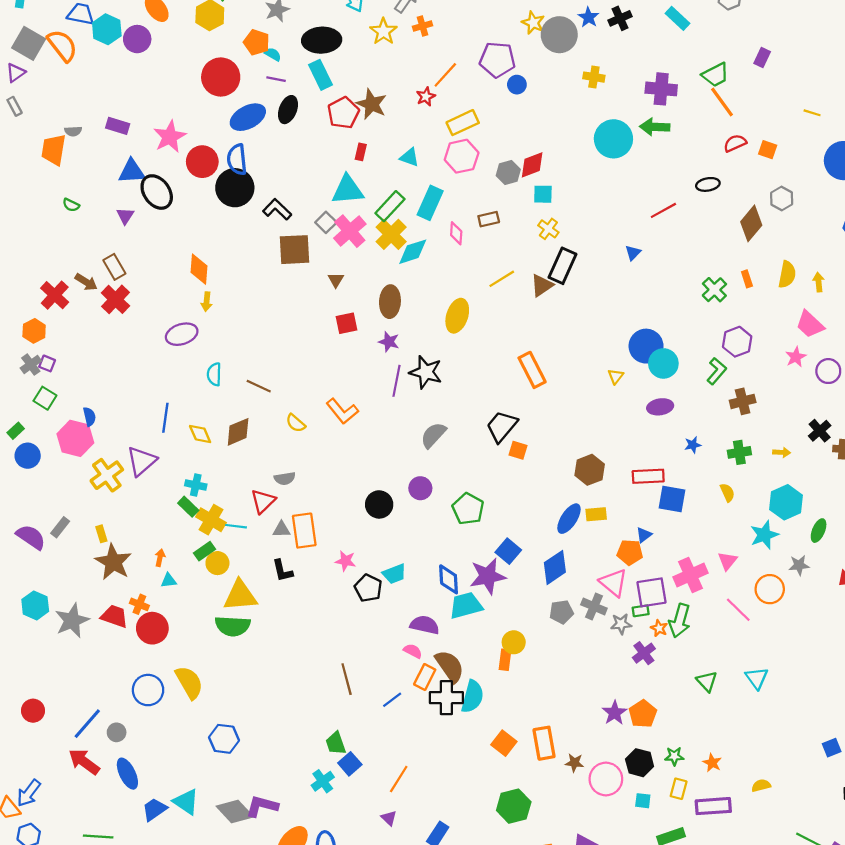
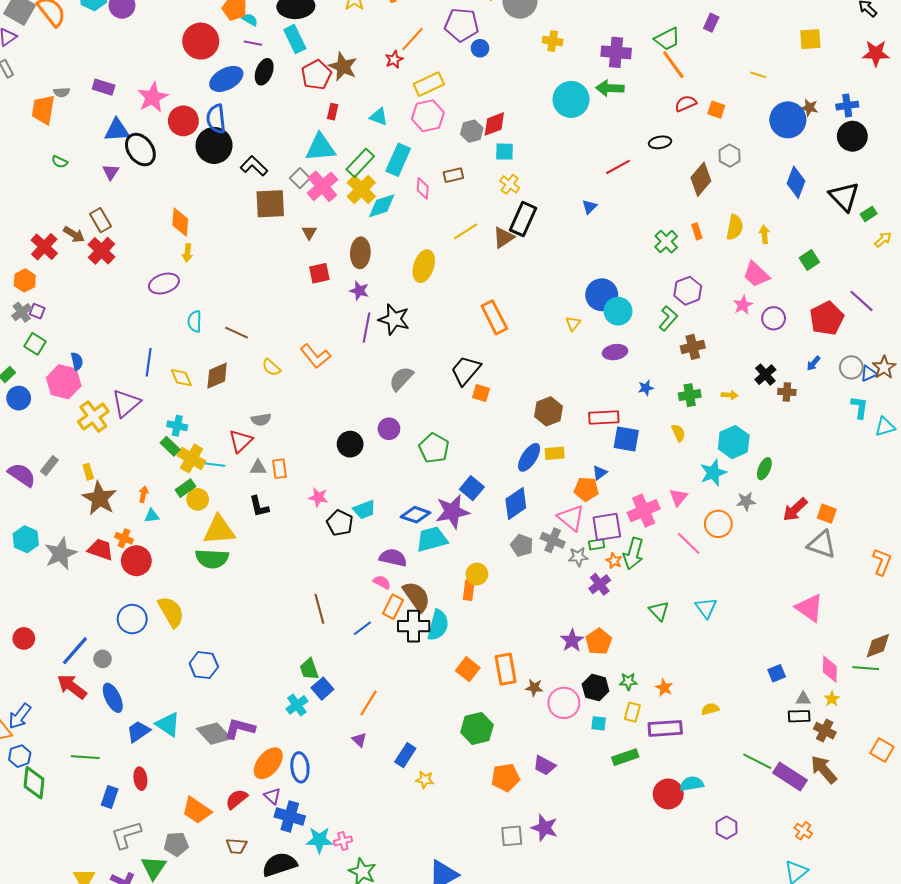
orange rectangle: (304, 531) -> (280, 469), size x0.6
blue diamond: (449, 579) -> (416, 515), turned -68
gray pentagon: (561, 612) -> (522, 545), turned 30

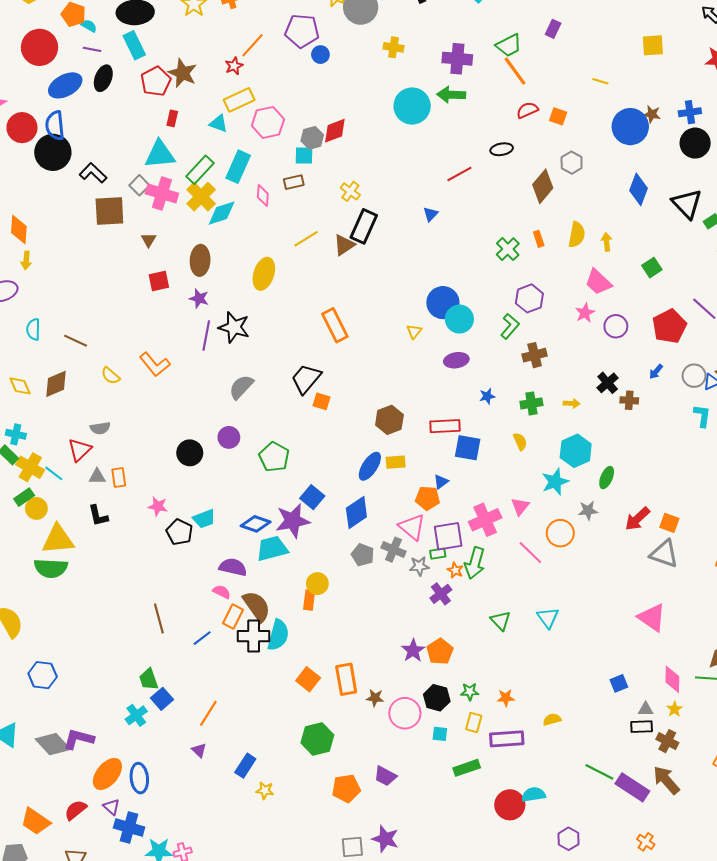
yellow rectangle: (429, 84) -> (239, 100), moved
cyan square: (505, 152) -> (304, 155), moved
pink cross: (322, 186) -> (162, 193), turned -32
cyan line: (215, 465) -> (54, 473), turned 30
orange star: (664, 688) -> (506, 698), turned -30

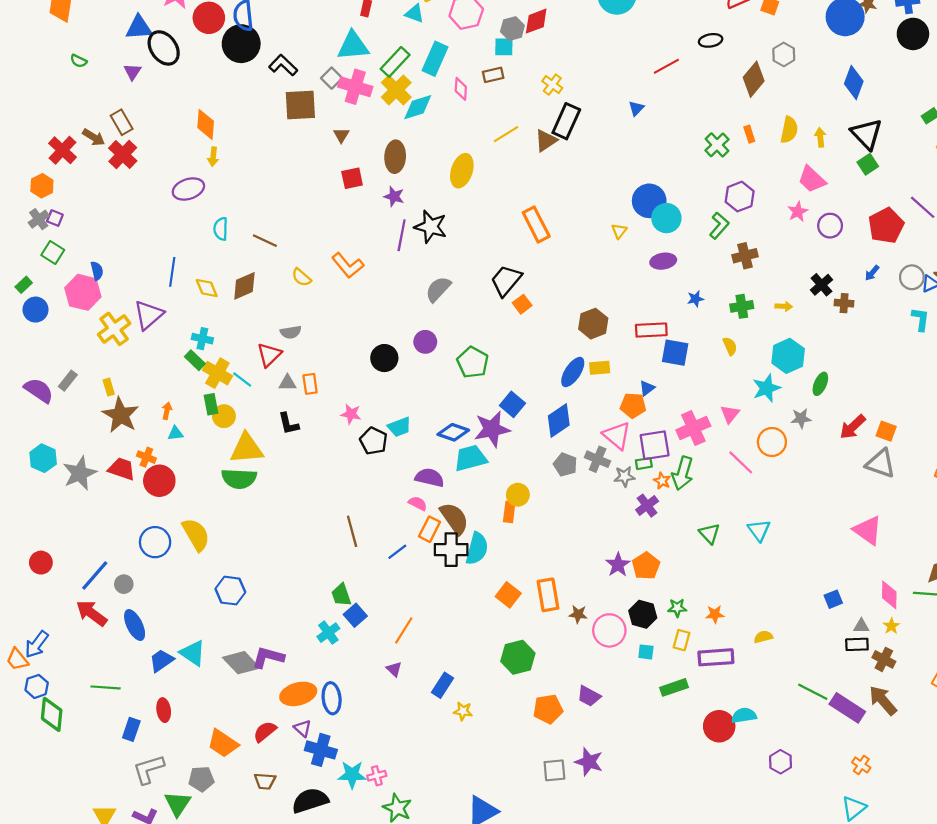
black triangle: (687, 204) -> (867, 134), moved
orange square: (321, 401) -> (522, 304), turned 36
green rectangle: (24, 497) -> (211, 404), turned -66
orange ellipse: (107, 774) -> (298, 694), turned 36

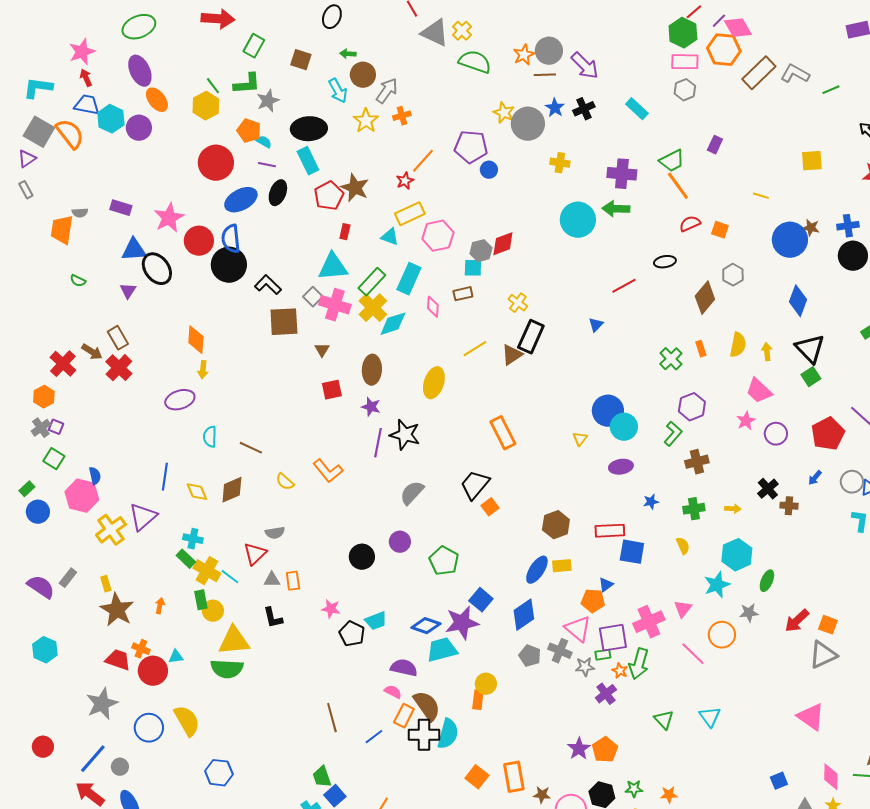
cyan triangle: (175, 433) -> (176, 657), moved
gray triangle: (881, 464) -> (823, 655), turned -44
gray star: (80, 473) -> (102, 704), moved

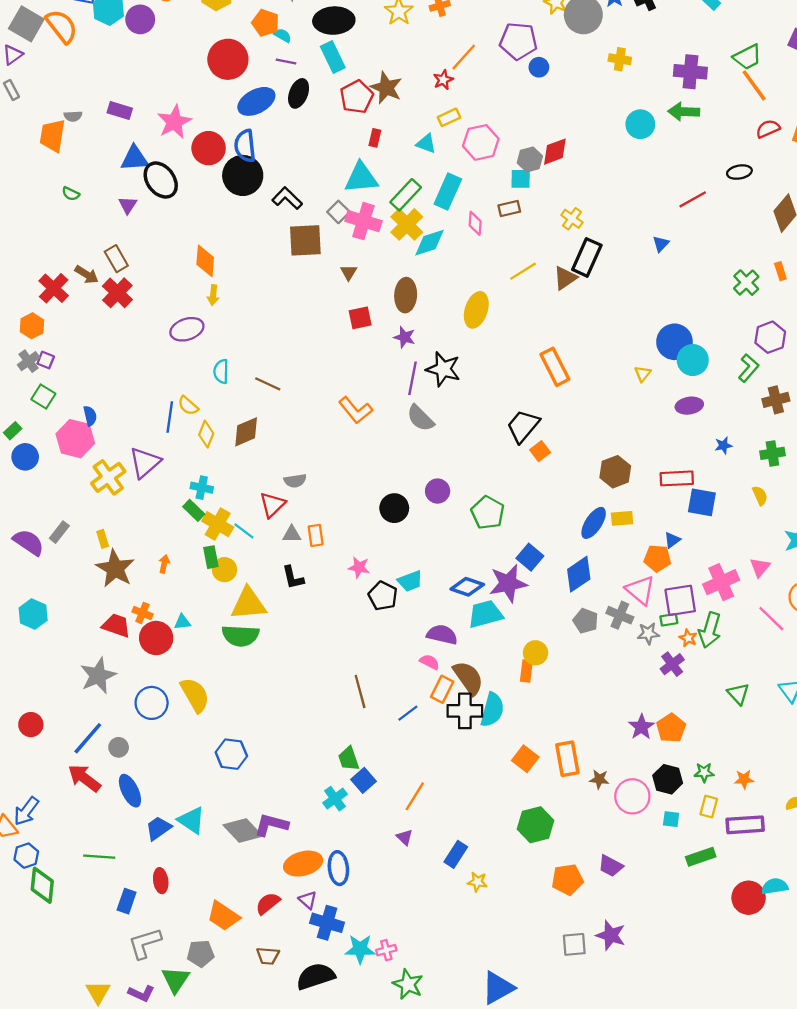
yellow rectangle: (410, 214) -> (449, 117), size x0.7
cyan circle: (578, 220) -> (640, 124), size x0.7
yellow semicircle: (285, 482) -> (188, 406), moved
yellow diamond: (197, 492) -> (206, 434), turned 45
gray semicircle: (412, 493) -> (420, 418), moved, turned -88

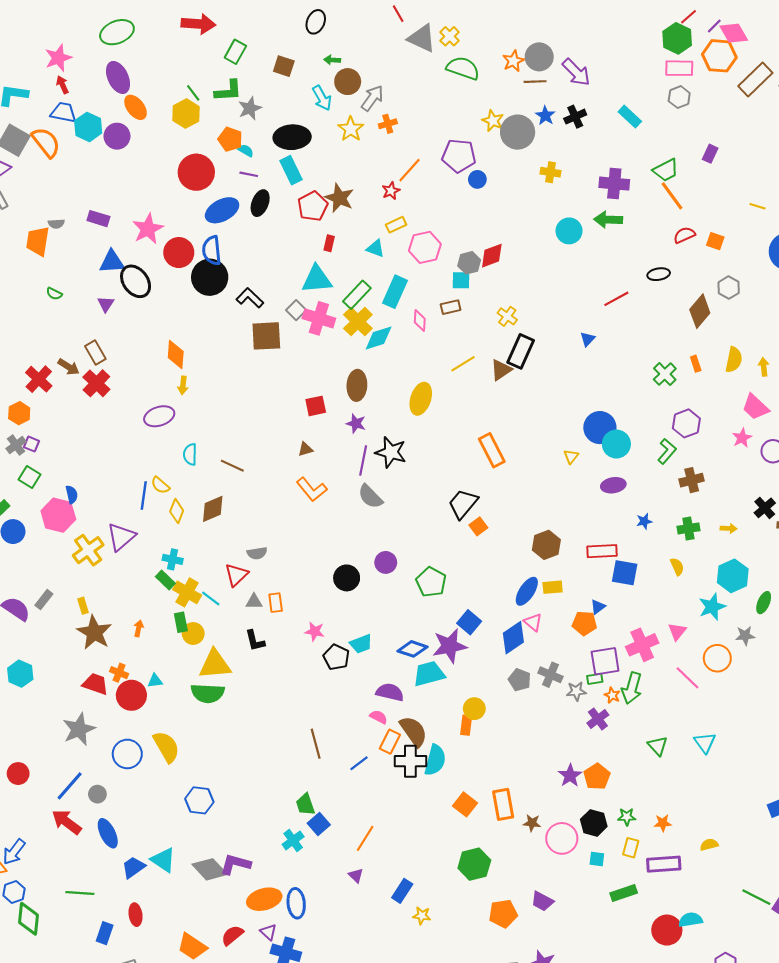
brown triangle: (349, 272) -> (305, 449), moved, turned 42
pink triangle: (640, 590) -> (533, 622), moved, size x0.7

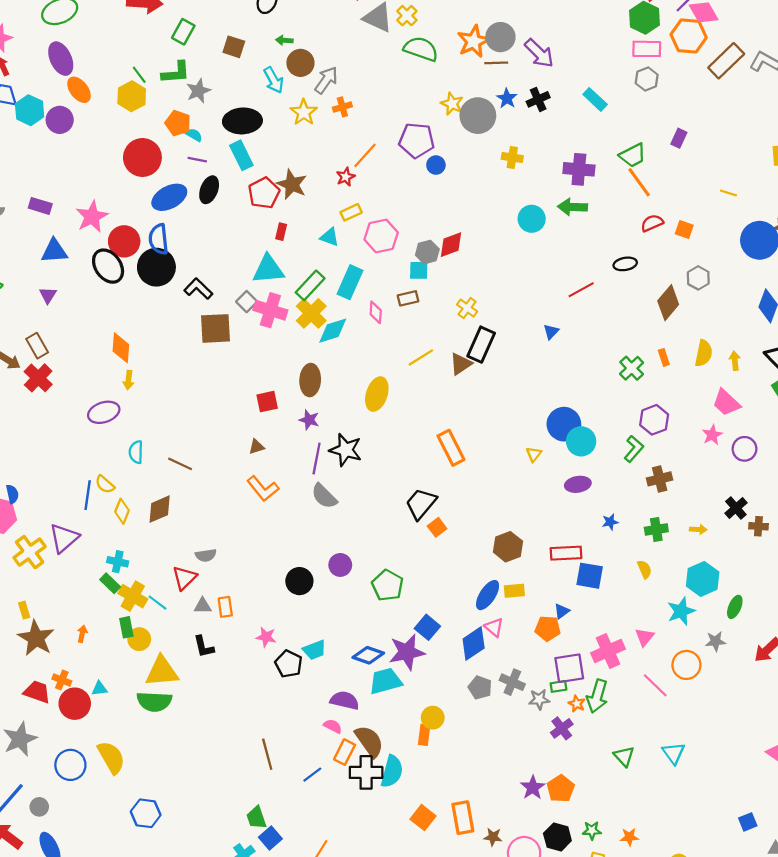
orange star: (513, 61) -> (474, 41), size x1.4
black ellipse: (136, 281) -> (108, 266), moved

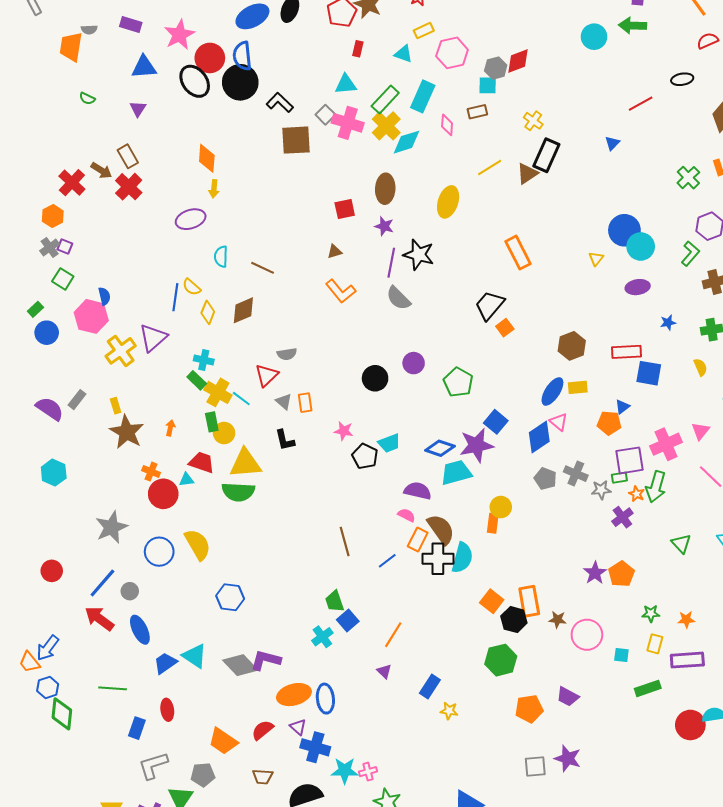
cyan triangle: (268, 269) -> (346, 84), size x0.7
gray triangle: (203, 606) -> (284, 402), turned 42
red trapezoid: (37, 692) -> (202, 462), moved
black hexagon: (557, 837) -> (514, 620), moved

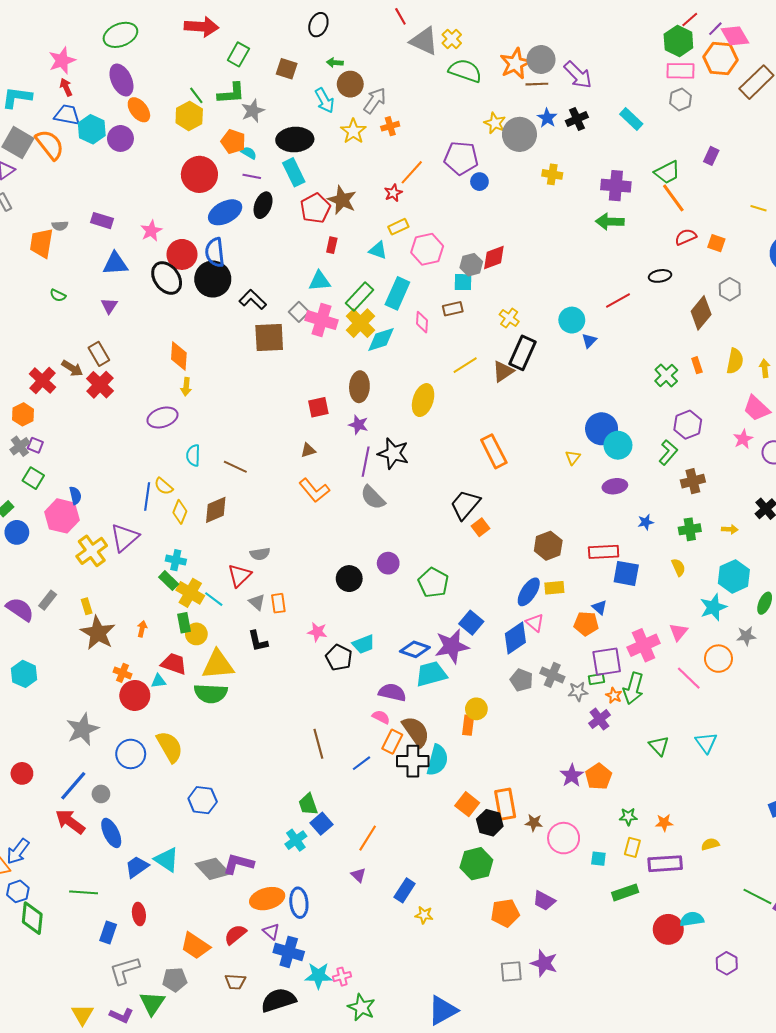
pink star: (179, 35) -> (151, 231), size x0.7
cyan circle: (594, 37) -> (572, 320), moved
blue triangle: (622, 407) -> (599, 607), turned -42

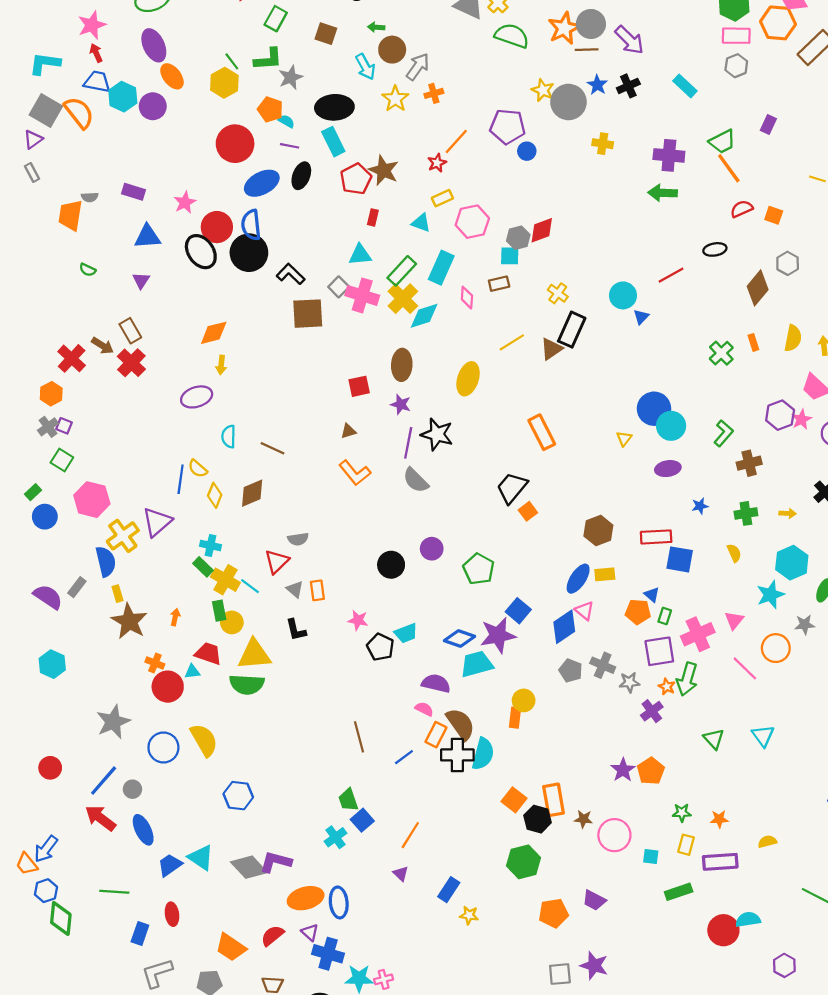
orange diamond: (179, 356) -> (214, 333), turned 72
purple hexagon: (688, 425) -> (780, 415), moved
blue semicircle: (75, 495) -> (106, 562), moved, size x1.6
green rectangle: (596, 679) -> (665, 616), moved, turned -63

